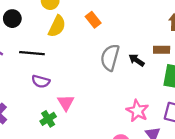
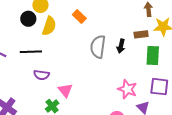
black circle: (12, 19) -> (28, 19), moved
black arrow: (137, 60) -> (121, 46), turned -104

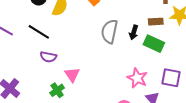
black line: (31, 52) -> (39, 32), turned 30
green rectangle: (153, 55) -> (154, 44), moved, turned -72

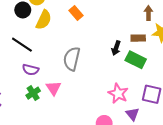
gray semicircle: (110, 31) -> (72, 59), moved
green cross: (57, 90) -> (33, 93), moved

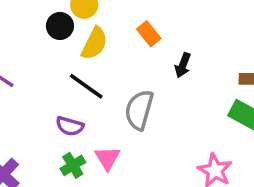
black line: (22, 45) -> (86, 86), moved
black arrow: (116, 48) -> (183, 65), moved

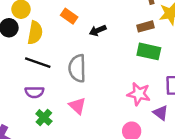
black arrow: (183, 65) -> (98, 30), turned 63
pink triangle: (107, 158) -> (77, 106), moved

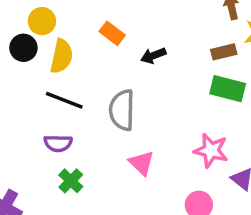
pink triangle: (77, 106) -> (141, 163), moved

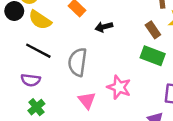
brown rectangle: (224, 52) -> (153, 30), turned 63
yellow semicircle: (61, 56) -> (40, 20), turned 105
pink star: (211, 150) -> (119, 87), moved

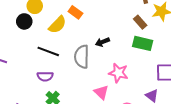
yellow semicircle: (40, 20) -> (57, 25), moved, turned -72
black arrow: (104, 27) -> (103, 42), moved
pink triangle: (87, 100) -> (101, 92), moved

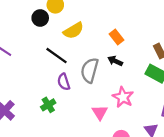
orange rectangle: (75, 12) -> (116, 37), moved
black arrow: (103, 42) -> (115, 61), turned 32
purple semicircle: (45, 76) -> (64, 82), moved, turned 56

